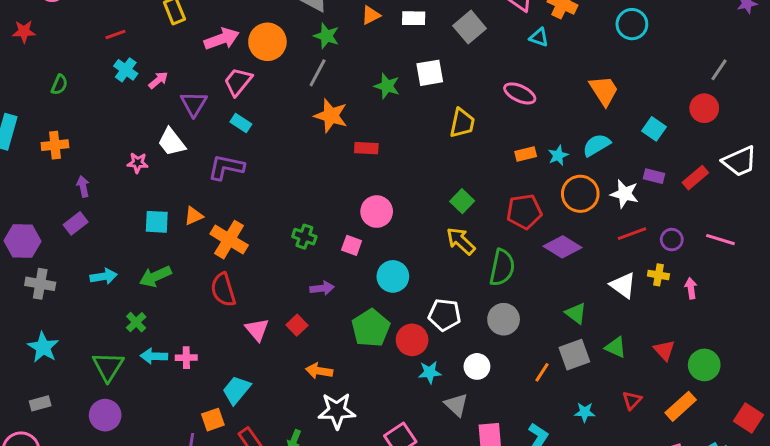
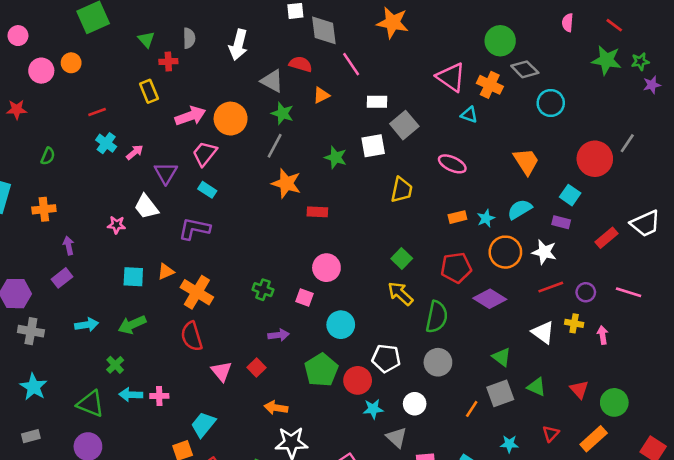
white rectangle: (414, 18) -> (377, 102), moved
gray square: (470, 27) -> (404, 125), moved
red circle: (704, 108) -> (595, 159), moved, size x1.4
purple rectangle: (654, 176) -> (561, 222), moved
green triangle: (108, 366) -> (91, 404), turned -40

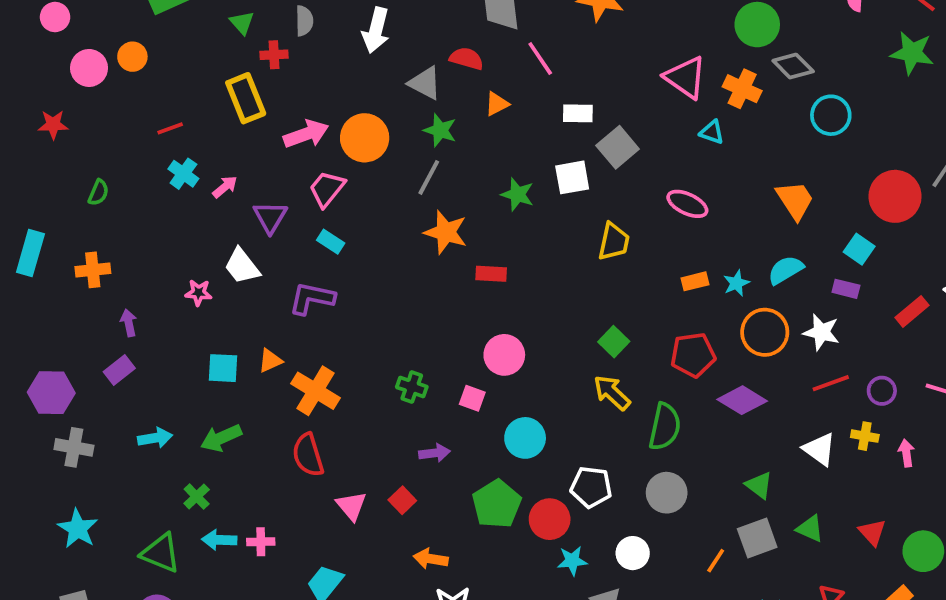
yellow rectangle: (149, 91) -> (246, 98), size x1.4

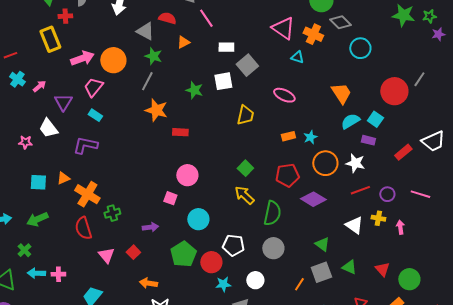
cyan semicircle: (786, 270) -> (350, 121), moved
green cross: (412, 387) -> (112, 213), moved, turned -35

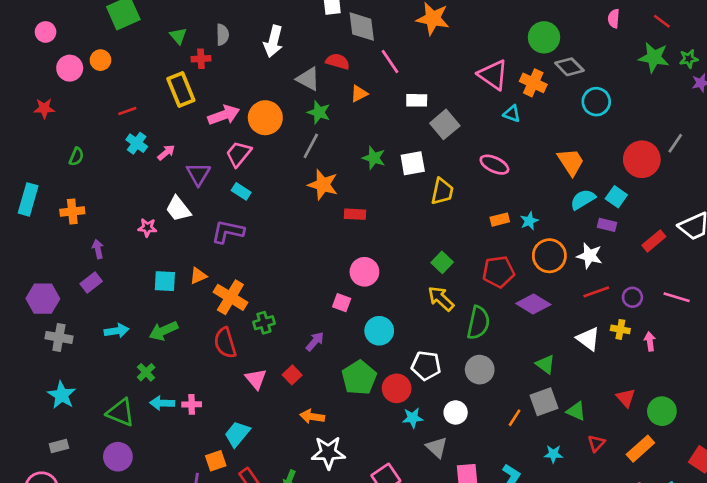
white square: (223, 81) -> (413, 163), moved
purple arrow: (150, 227) -> (315, 341), turned -42
green triangle: (349, 267) -> (576, 411), moved

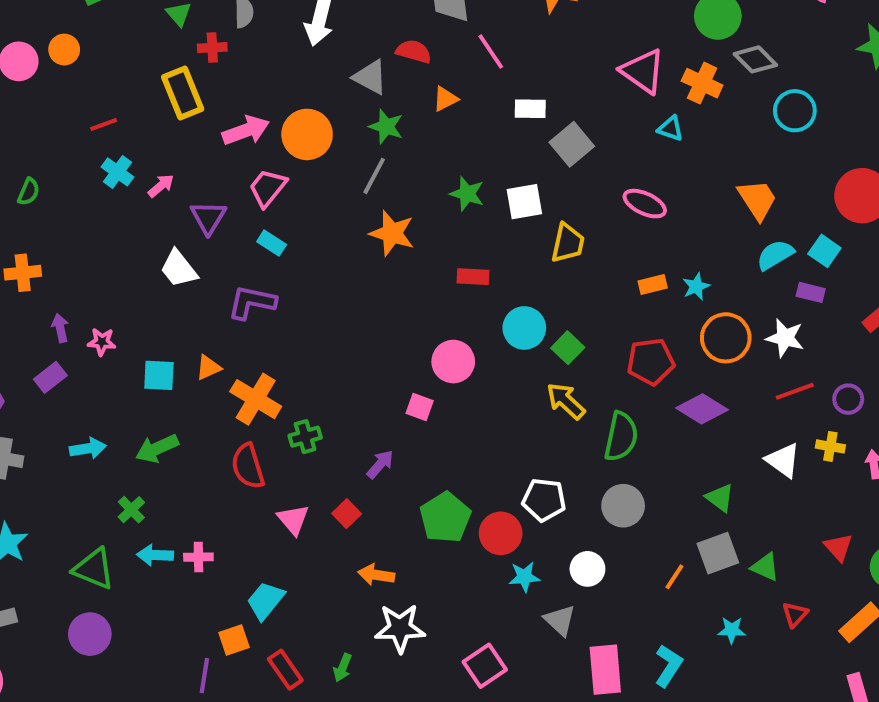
red rectangle: (355, 214) -> (473, 277), moved
pink star: (147, 228) -> (102, 342), moved
cyan circle: (379, 331) -> (524, 328), moved

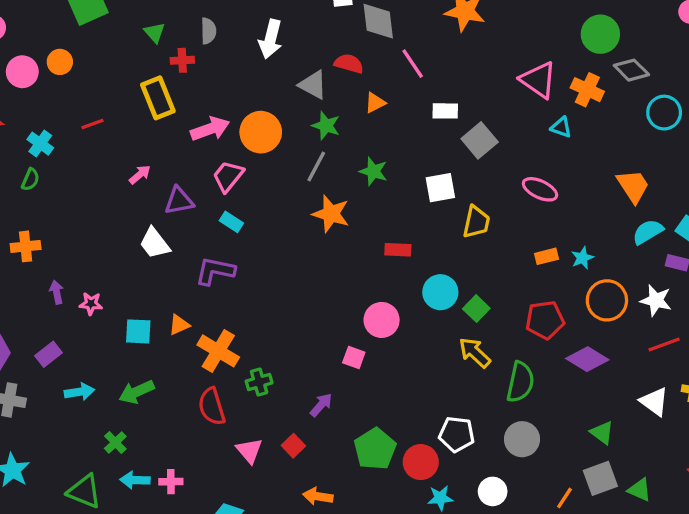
cyan cross: (117, 172) -> (40, 144), moved
green star: (467, 194) -> (373, 171), moved
purple triangle: (208, 217) -> (179, 201), turned 48
purple rectangle: (50, 377) -> (48, 354), moved

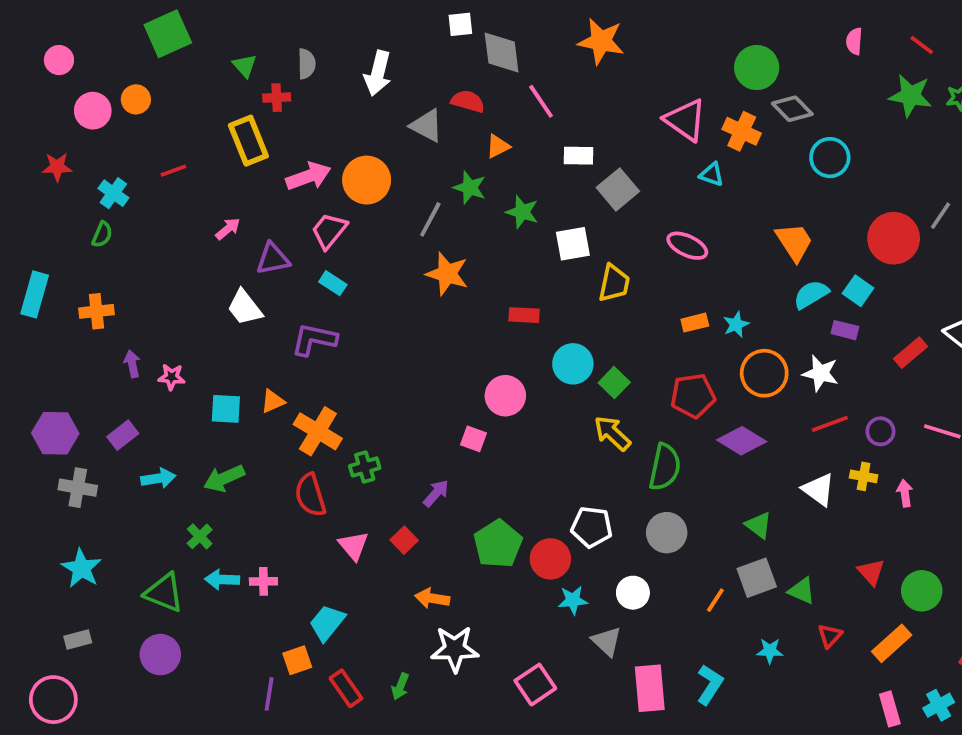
green star: (326, 126) -> (470, 188), moved
green star: (373, 171) -> (522, 212), moved

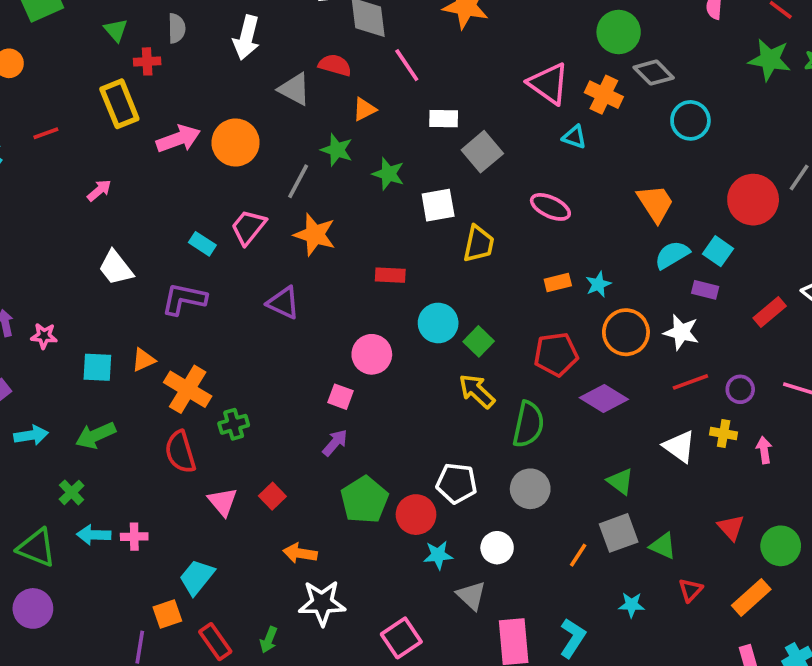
pink trapezoid: (329, 231) -> (248, 227), moved
purple triangle: (273, 259) -> (283, 303), moved, turned 36
purple arrow: (436, 493) -> (335, 443), moved

